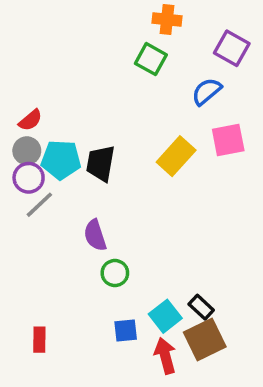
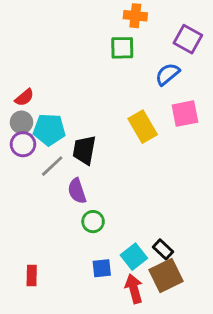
green square: (151, 59) -> (122, 48), turned -30
yellow rectangle: (176, 156) -> (143, 127), turned -72
black trapezoid: (101, 163) -> (84, 150), moved
gray line: (39, 205) -> (52, 166), moved

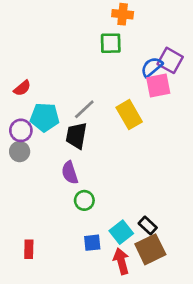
purple square: (188, 39) -> (170, 60), moved
pink square: (185, 114) -> (158, 85), moved
gray circle: (21, 122) -> (20, 152), moved
gray line: (52, 166) -> (84, 109), moved

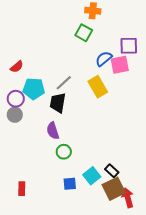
green square: (111, 43) -> (84, 33), turned 30
purple square: (170, 60) -> (129, 46), turned -30
blue semicircle: (152, 67) -> (104, 59), moved
red arrow: (121, 261) -> (128, 198), moved

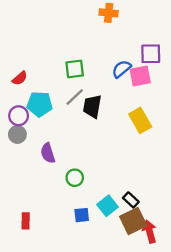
green square: (84, 33) -> (75, 69), moved, turned -36
yellow rectangle: (98, 87) -> (140, 120), moved
black trapezoid: (58, 103) -> (92, 106), moved
purple semicircle: (53, 131) -> (48, 153), moved

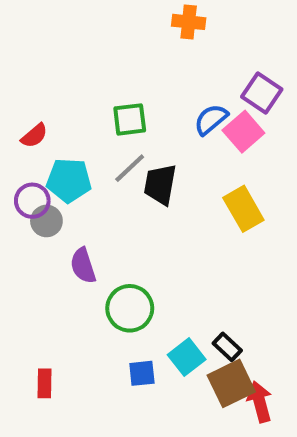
purple square: (151, 54) -> (262, 93), turned 35
pink square: (140, 76) -> (243, 132), turned -30
gray circle: (17, 134) -> (46, 221), moved
green circle: (75, 178) -> (130, 308), size x1.5

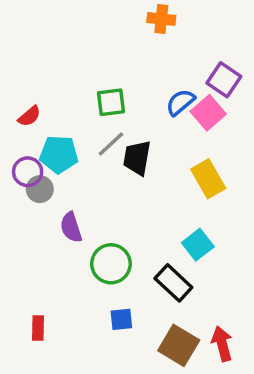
black rectangle: (227, 347) -> (173, 283), moved, size x1.5
cyan square: (187, 357) -> (198, 245), moved
brown square: (231, 383) -> (179, 345), moved, turned -33

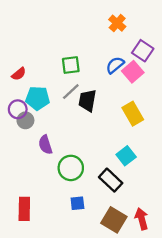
orange cross: (161, 19) -> (117, 23), moved, turned 35
red rectangle: (38, 328) -> (24, 209), size x1.5

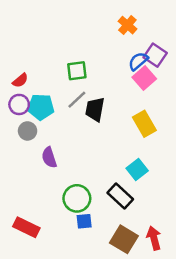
blue semicircle: (115, 65) -> (138, 61), moved
purple circle: (18, 109) -> (19, 104), moved
green circle: (71, 168) -> (77, 198), moved
red rectangle: (24, 209) -> (26, 227), turned -65

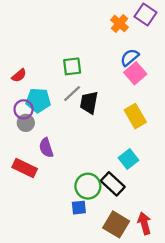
purple square: (155, 55) -> (145, 14), moved
purple circle: (19, 104) -> (24, 109), moved
green circle: (77, 198) -> (88, 186), moved
red rectangle: (26, 227) -> (25, 168), moved

